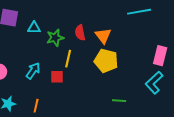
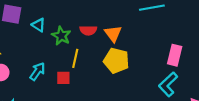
cyan triangle: (34, 28) -> (39, 25), turned 32
red semicircle: (80, 33) -> (88, 30), turned -77
green star: (55, 38) -> (61, 36), turned -30

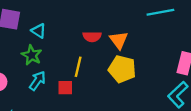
green star: (61, 36) -> (32, 55), moved

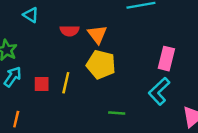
cyan triangle: (39, 31) -> (31, 15), moved
yellow line: (78, 67) -> (66, 83), moved

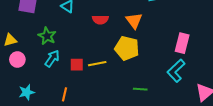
orange triangle: (97, 34) -> (134, 21), moved
yellow line: (66, 83) -> (97, 64), turned 66
orange line: (16, 119) -> (64, 94), moved

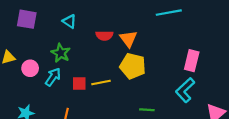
orange triangle: (134, 21) -> (128, 39), moved
green star: (47, 36) -> (61, 53), moved
pink circle: (17, 60) -> (30, 68), moved

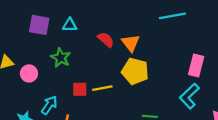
purple square: (27, 19) -> (39, 25), moved
cyan triangle: (69, 21) -> (70, 25), turned -32
red semicircle: (104, 36) -> (106, 40), turned -140
cyan arrow: (53, 77) -> (49, 105), moved

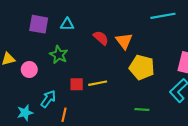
yellow pentagon: (135, 71) -> (142, 67), moved

